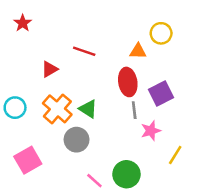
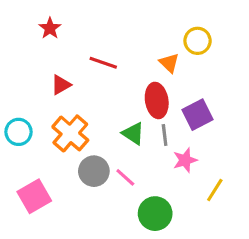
red star: (23, 23) -> (50, 28), moved
orange triangle: (138, 51) -> (169, 63), turned 42
green triangle: (88, 109) -> (133, 133), moved
pink line: (94, 181) -> (125, 177), moved

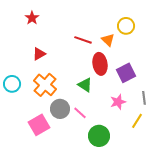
red line: (103, 63) -> (83, 40), moved
gray line: (165, 135) -> (144, 98), moved
pink square: (34, 196) -> (39, 125), moved

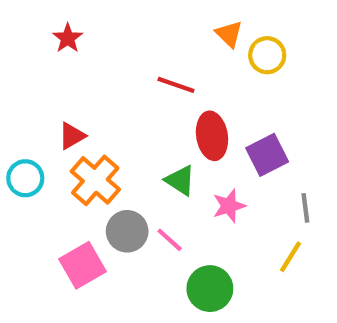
orange triangle: (108, 40) -> (229, 34), moved
red triangle: (39, 54) -> (72, 136), moved
pink star: (118, 102) -> (229, 206), moved

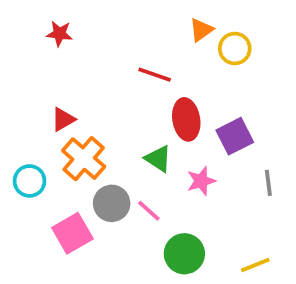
orange triangle: (229, 34) -> (201, 30), turned 40
red star: (68, 38) -> (59, 34), turned -30
cyan circle: (25, 178) -> (30, 181), moved
yellow line: (291, 257) -> (255, 265), moved, turned 36

